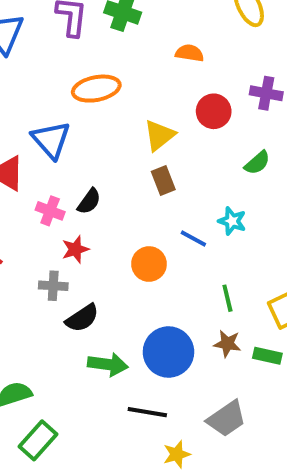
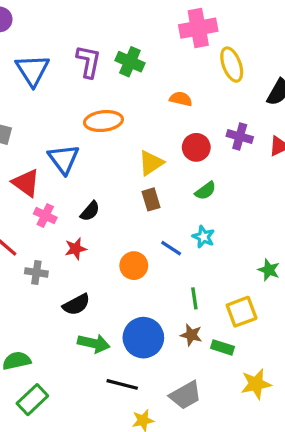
green semicircle: (257, 163) -> (205, 191), moved
pink cross: (50, 211) -> (45, 216), moved
gray cross: (53, 286) -> (36, 272), moved

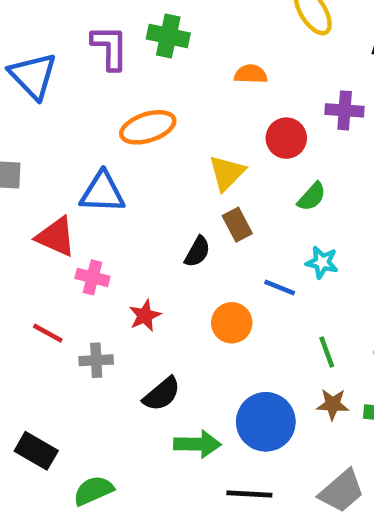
blue triangle: (64, 159) -> (102, 192), turned -40
black semicircle: (90, 211) -> (197, 252), moved

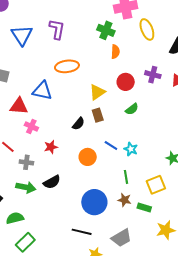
green cross: (168, 36) -> (106, 30), moved
orange semicircle: (251, 74) -> (115, 52), turned 80
red triangle: (56, 237) -> (19, 106), turned -30
cyan star: (322, 262) -> (131, 149), moved
green arrow: (197, 444) -> (26, 187), moved

